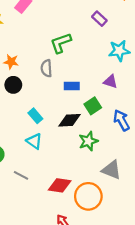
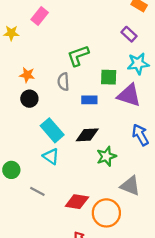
purple rectangle: (99, 19) -> (129, 34), moved
purple triangle: (110, 82) -> (129, 95), size x1.6
green square: (93, 106) -> (109, 77), moved, turned 35
cyan rectangle: (35, 116) -> (52, 130), size x1.5

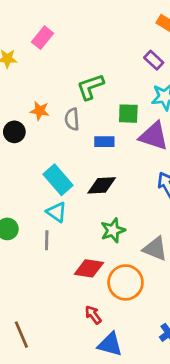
orange star: (27, 75) -> (40, 111), moved
black circle: (29, 99) -> (14, 132), moved
green star: (106, 156) -> (113, 230), moved
gray line: (37, 191) -> (47, 240), moved, turned 63

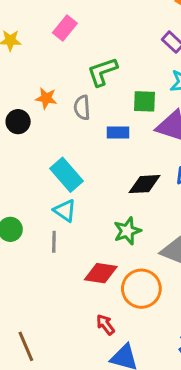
pink rectangle: (43, 38) -> (65, 28), moved
black diamond: (102, 185) -> (144, 184), moved

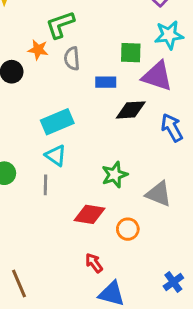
green L-shape: (102, 72) -> (60, 25), moved
cyan rectangle: (66, 175) -> (57, 122), turned -72
black diamond: (144, 184) -> (131, 110), moved
orange circle: (141, 289) -> (128, 229), size x0.6

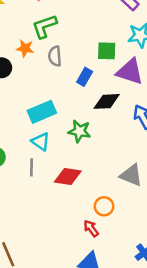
blue rectangle: (106, 82) -> (85, 77), turned -60
green star: (115, 175) -> (79, 131), moved, turned 30
red diamond: (90, 214) -> (68, 177), moved
red arrow: (94, 263) -> (91, 228), moved

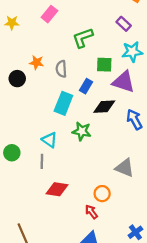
green L-shape: (44, 26) -> (83, 38), moved
cyan rectangle: (42, 112) -> (63, 103), moved, turned -45
red diamond: (68, 177) -> (57, 189), moved

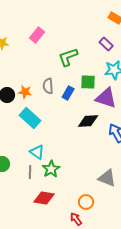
orange star: (37, 62) -> (25, 92), moved
blue rectangle: (86, 86) -> (68, 93), moved
cyan rectangle: (63, 103) -> (30, 118), moved, turned -70
green star: (82, 131) -> (51, 169), moved, turned 30

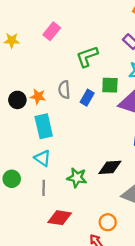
cyan rectangle: (30, 118) -> (44, 126), turned 35
black diamond: (88, 121) -> (110, 167), moved
cyan triangle: (37, 152) -> (43, 158), moved
green star: (51, 169) -> (77, 178), moved, turned -30

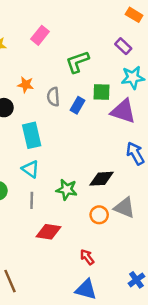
orange star: (38, 96) -> (26, 85), moved
orange circle: (108, 222) -> (99, 215), moved

